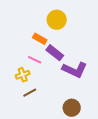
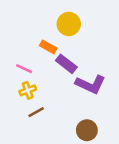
pink line: (35, 60) -> (24, 69), moved

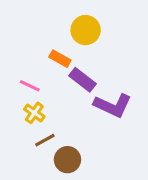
yellow cross: (28, 90) -> (34, 113), turned -35
brown circle: (87, 130) -> (67, 160), moved

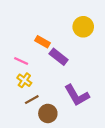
yellow circle: (86, 30) -> (83, 27), moved
purple L-shape: (113, 105) -> (77, 95), moved, turned 35

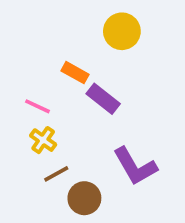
yellow circle: (83, 27) -> (122, 31), moved

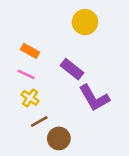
orange rectangle: (75, 73) -> (30, 51), moved
purple L-shape: (135, 166) -> (94, 98), moved

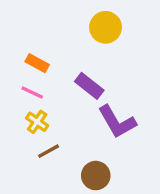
brown circle: (59, 138) -> (96, 176), moved

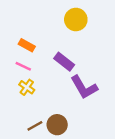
brown line: (49, 151) -> (35, 126), moved
brown circle: (96, 176) -> (57, 125), moved

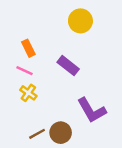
orange rectangle: (27, 45) -> (28, 48), turned 35
purple L-shape: (84, 87) -> (92, 110), moved

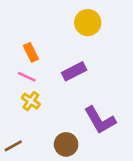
purple rectangle: (68, 66) -> (74, 71), turned -65
brown line: (37, 134) -> (13, 146), moved

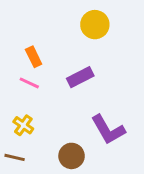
yellow cross: (31, 101) -> (23, 125), moved
brown line: (13, 146) -> (15, 157), turned 42

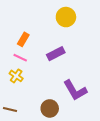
orange rectangle: (34, 57) -> (23, 39), turned 56
yellow cross: (23, 125) -> (16, 76), moved

